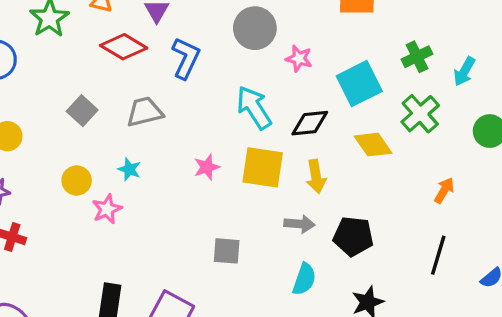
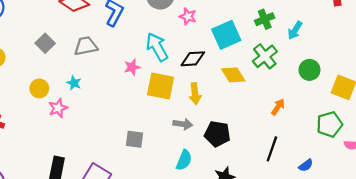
pink star: (207, 167) -> (132, 67), moved

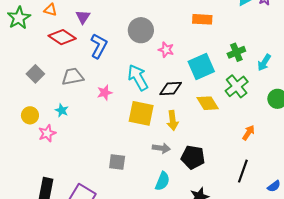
pink star: (132, 67) -> (105, 93), moved

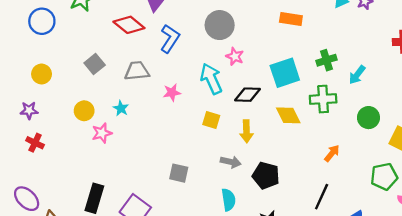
pink star: (166, 50) -> (235, 56), moved
green cross: (237, 86) -> (323, 99), turned 30
yellow square: (141, 113) -> (211, 120), size x0.6
cyan semicircle: (162, 181) -> (229, 200), turned -36

